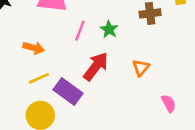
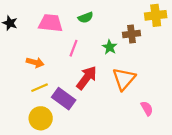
green star: (109, 29) -> (110, 47), moved
orange triangle: (141, 68) -> (124, 79), size x1.6

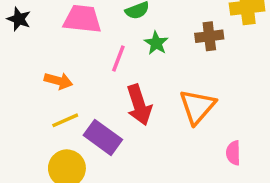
green star: (110, 47) -> (156, 43), moved
red arrow: (87, 78) -> (139, 105), turned 125
pink semicircle: (147, 108) -> (233, 153), turned -152

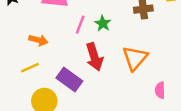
green star: (156, 43) -> (103, 23), moved
yellow line: (65, 120) -> (30, 68), moved

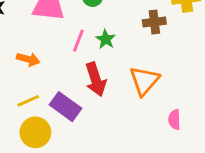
yellow line: (30, 68) -> (28, 101), moved

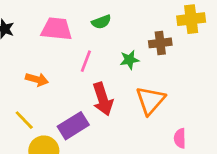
green star: (106, 39) -> (129, 60), moved, turned 30
yellow line: (28, 101) -> (24, 120), moved, turned 70
purple rectangle: (65, 107) -> (73, 126), turned -68

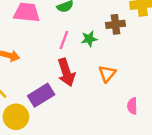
pink line: (86, 61) -> (64, 40), moved
orange triangle: (150, 100) -> (107, 74), size x0.7

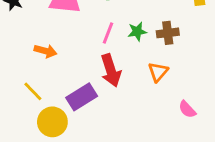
brown cross: (116, 24) -> (168, 33), moved
pink semicircle: (132, 106) -> (187, 109), turned -42

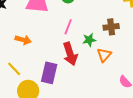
green star: (137, 32) -> (89, 40), moved
purple rectangle: (82, 97) -> (49, 73), turned -45

